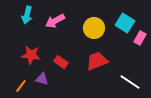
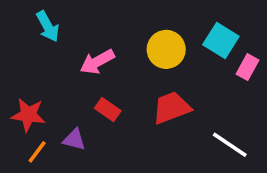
cyan arrow: (27, 15) -> (48, 26), turned -42
pink arrow: (55, 21) -> (97, 62), moved
red star: (31, 55) -> (28, 115), moved

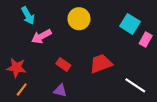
yellow circle: (166, 49) -> (79, 19), moved
pink arrow: (97, 62) -> (41, 36), moved
purple triangle: (74, 140) -> (60, 91), moved

